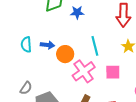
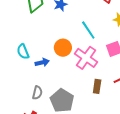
blue arrow: (47, 45) -> (42, 62), moved

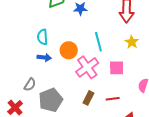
cyan semicircle: (23, 52) -> (42, 37), moved

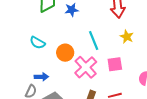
cyan semicircle: (42, 37) -> (38, 43), turned -49
blue arrow: (44, 58) -> (41, 77), moved

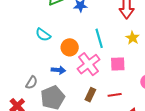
blue arrow: (41, 77) -> (58, 70), moved

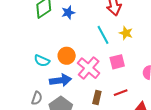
cyan semicircle: (43, 35) -> (42, 61), moved
cyan line: (99, 38) -> (103, 35), moved
blue arrow: (58, 70) -> (60, 80), size x1.5

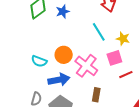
yellow star: (126, 33) -> (123, 39), moved
red line: (121, 93) -> (126, 75), moved

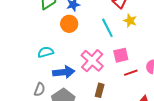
yellow star: (123, 39) -> (130, 21), moved
orange circle: (64, 55) -> (69, 24), moved
cyan semicircle: (39, 61) -> (46, 52), turned 140

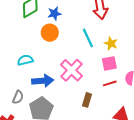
yellow star: (130, 21) -> (111, 43), moved
pink square: (121, 55) -> (109, 63), moved
brown rectangle: (100, 90) -> (87, 100), moved

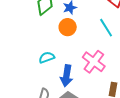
blue arrow: (43, 81) -> (67, 76), turned 110

